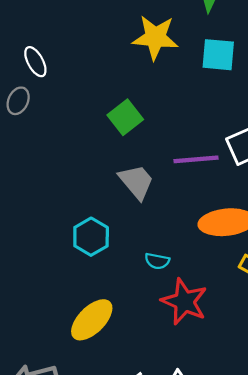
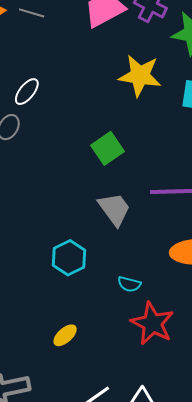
white ellipse: (35, 62) -> (27, 92), turned 64
yellow ellipse: (92, 320) -> (65, 335), size x0.6

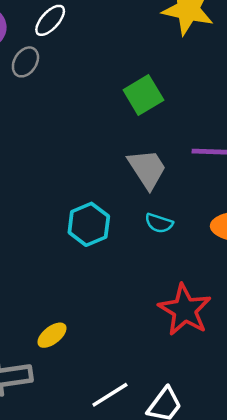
cyan semicircle: (129, 284) -> (159, 223), moved
yellow ellipse: (65, 335) -> (52, 335), moved

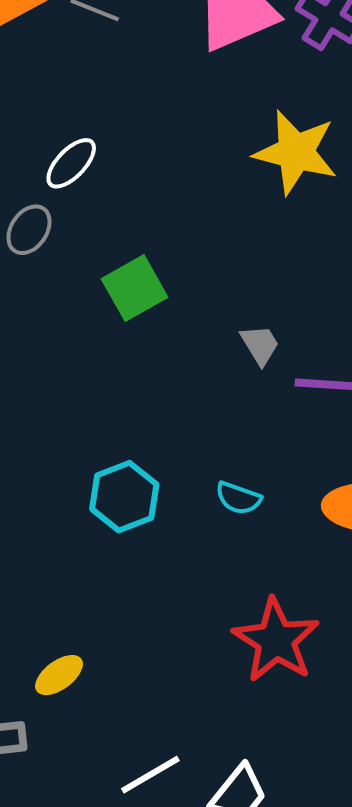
green square: (143, 95) -> (135, 288), moved
gray trapezoid: (147, 169) -> (260, 345), moved, size x0.6

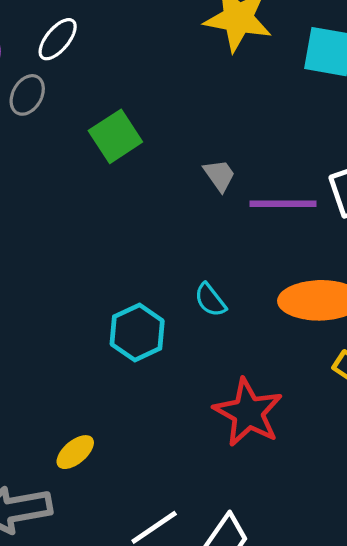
cyan hexagon: (124, 497) -> (137, 333), moved
cyan semicircle: (238, 498) -> (210, 300), turned 36

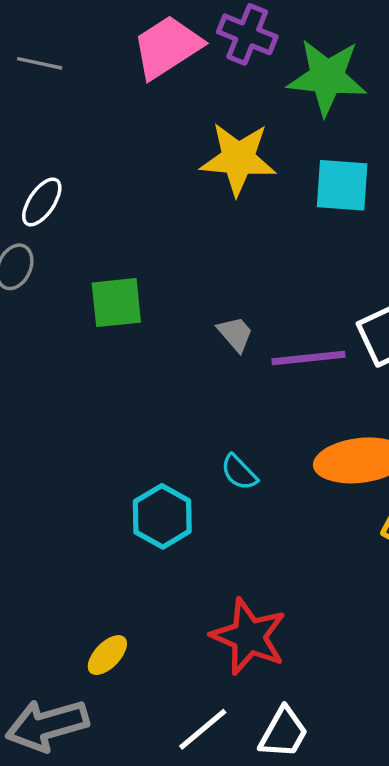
green square: (115, 136) -> (116, 303), turned 33
red star: (248, 412) -> (249, 636), moved

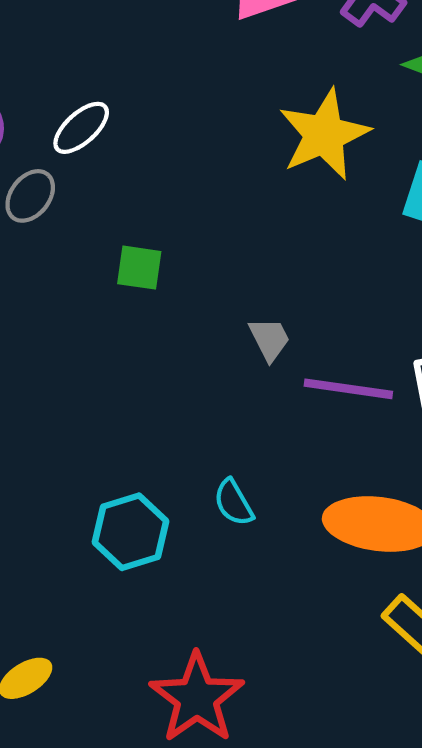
yellow star: (238, 159) -> (324, 135), turned 30
green square: (116, 303) -> (139, 268), size x0.7

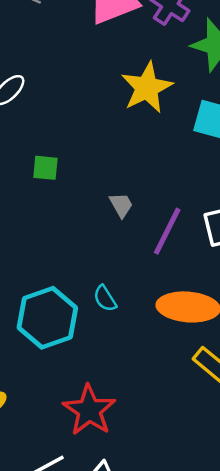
purple line: (348, 389) -> (167, 231), turned -69
cyan hexagon: (131, 532) -> (47, 318), size x1.4

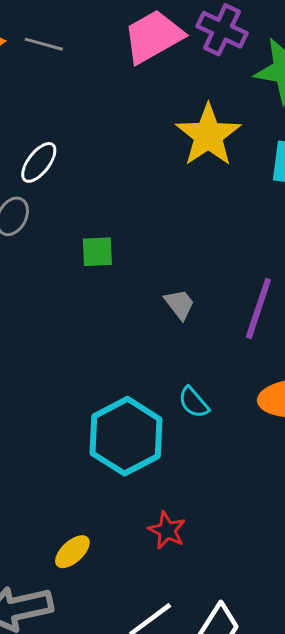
gray trapezoid: (121, 205) -> (179, 304), moved
red star: (89, 410) -> (167, 530), moved, size x0.6

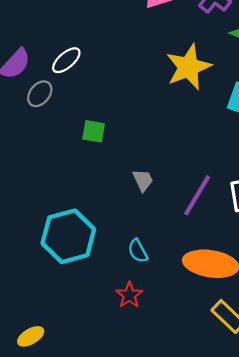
cyan hexagon: (126, 436) -> (68, 236), moved
red star: (167, 530) -> (129, 295), moved

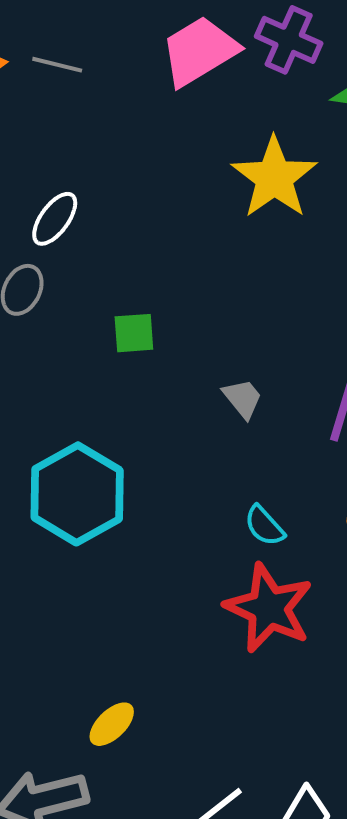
cyan hexagon: (68, 236) -> (77, 494), moved
red star: (129, 295) -> (269, 608), size x1.8

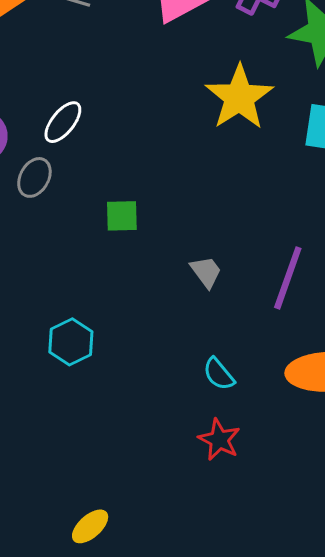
cyan hexagon: (77, 494) -> (71, 342), size x0.6
red star: (269, 608) -> (219, 440), size x0.6

